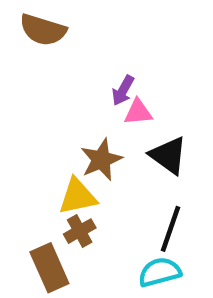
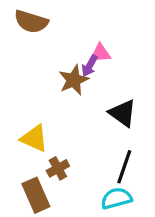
pink triangle: (138, 112) -> (101, 53), moved
brown star: (101, 160) -> (74, 80), moved
yellow triangle: (78, 196) -> (34, 138), moved, turned 36

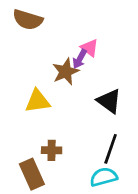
pink triangle: (101, 53) -> (90, 48), turned 42
yellow triangle: (34, 138) -> (38, 101), moved, turned -32
brown cross: (58, 168) -> (52, 150), turned 30

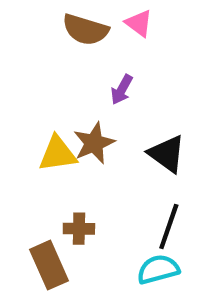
brown semicircle: (28, 20) -> (85, 30), moved
pink triangle: (90, 48) -> (139, 23), moved
brown star: (66, 72) -> (94, 143), moved

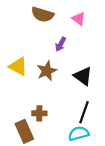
pink triangle: (139, 23) -> (79, 19), moved
yellow triangle: (58, 154) -> (18, 67), moved, turned 36

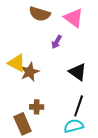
pink triangle: (79, 19) -> (74, 18), size x1.5
brown star: (47, 71) -> (30, 72), moved

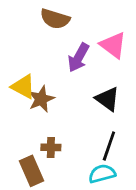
pink triangle: (74, 18) -> (113, 45), moved
purple arrow: (57, 42) -> (79, 58), size x1.5

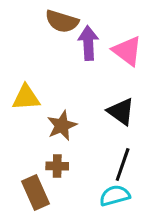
purple arrow: (79, 58) -> (88, 43), moved, turned 148
yellow triangle: (23, 87) -> (26, 98), turned -32
brown star: (41, 99) -> (62, 126), moved

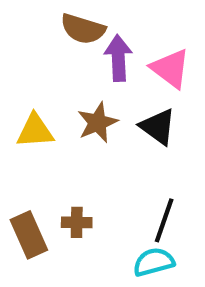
black triangle: (121, 112) -> (158, 127), moved
brown star: (62, 126) -> (98, 123), moved
brown rectangle: (35, 192) -> (29, 235), moved

